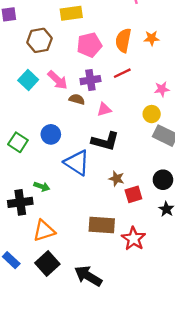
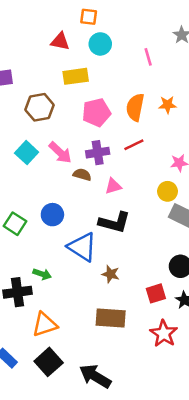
brown star: (117, 179) -> (111, 274), moved
red square: (133, 194) -> (156, 293), moved
red star: (133, 239) -> (164, 334), moved

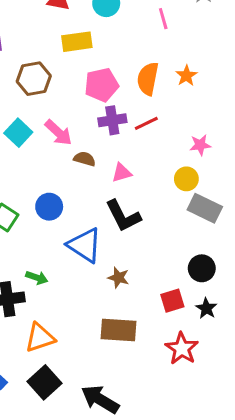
orange star: (167, 105) -> (186, 76), turned -30
purple cross: (98, 153) -> (112, 120), moved
black L-shape: (114, 222) -> (123, 216), turned 48

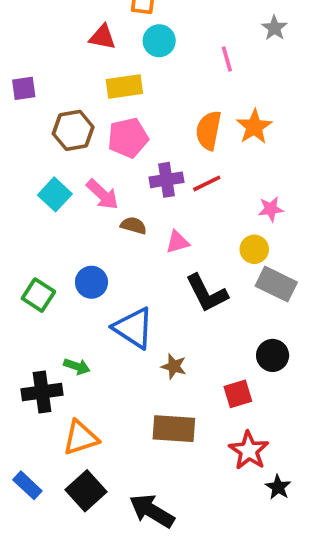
orange star: (186, 76) -> (254, 127), size x1.4
pink pentagon: (102, 85) -> (128, 138), moved
black L-shape: (123, 216) -> (207, 293), moved
black star: (206, 308) -> (278, 487), moved

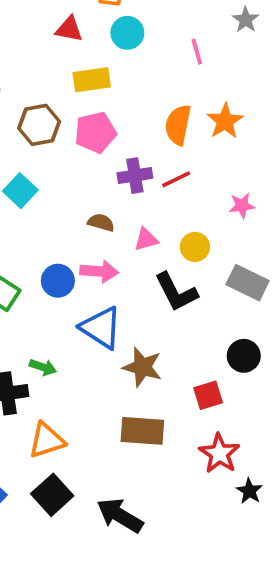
pink arrow: (102, 194) -> (99, 271), moved, turned -39
yellow circle: (254, 249) -> (195, 247), moved
brown star: (174, 366) -> (142, 367), size x1.5

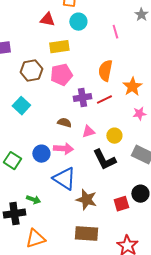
orange star: (225, 121) -> (132, 87), moved
red square: (208, 395) -> (121, 204), moved

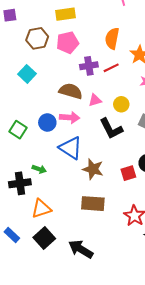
brown semicircle: (64, 123) -> (71, 91), size x1.6

